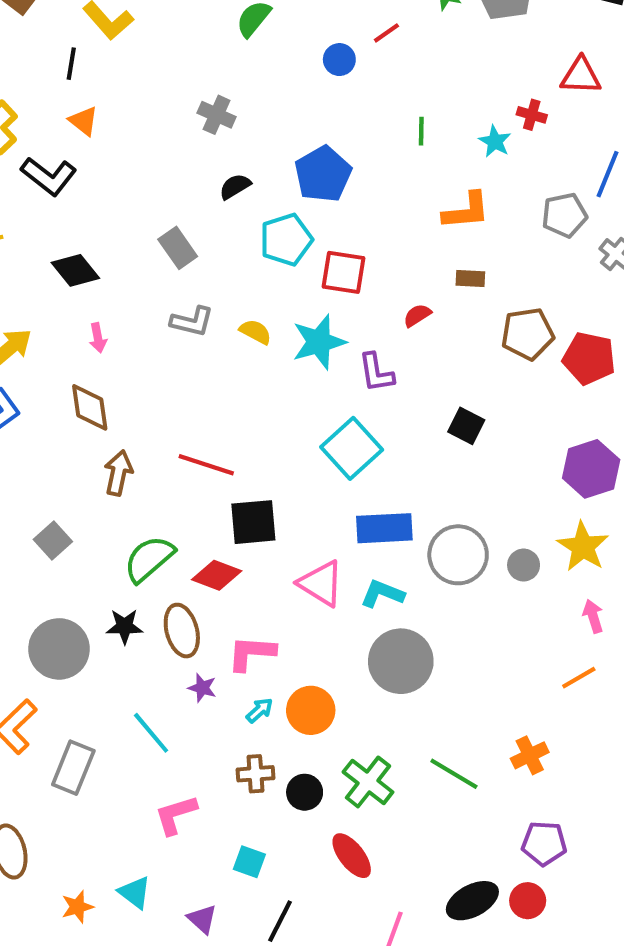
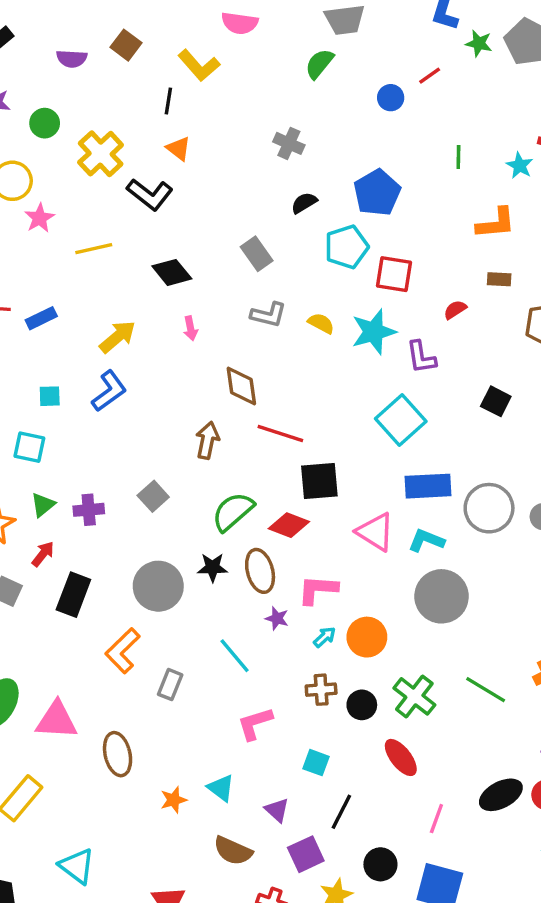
brown diamond: (90, 407) -> (241, 386), moved
gray rectangle: (73, 768) -> (170, 685), size x0.7

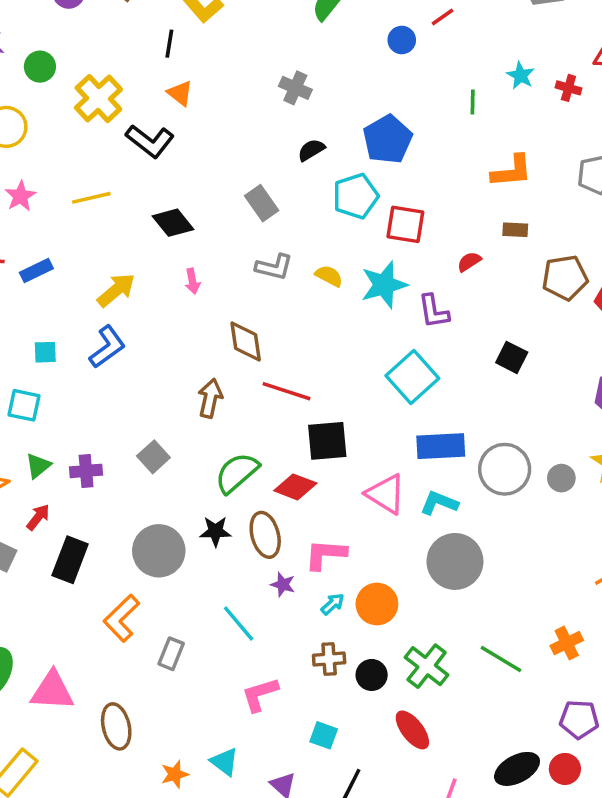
cyan star: (520, 166) -> (521, 75), moved
pink star: (40, 218) -> (20, 196), moved

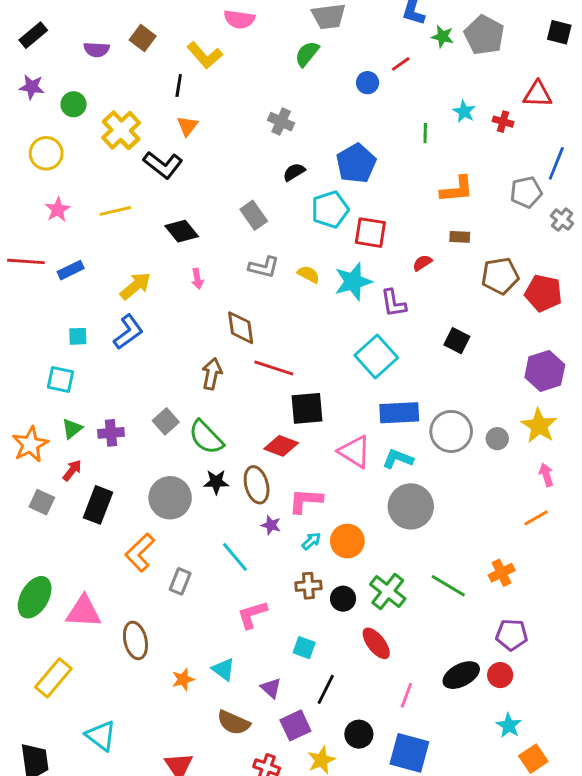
orange triangle: (180, 93) -> (187, 126), turned 30
green semicircle: (237, 473) -> (206, 437), moved, turned -93

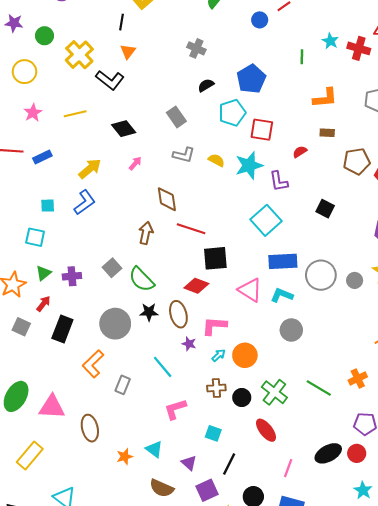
red cross: (503, 122) -> (359, 48), size x1.5
pink arrow: (197, 279) -> (135, 163), turned -128
gray circle: (411, 506) -> (291, 330), size x0.7

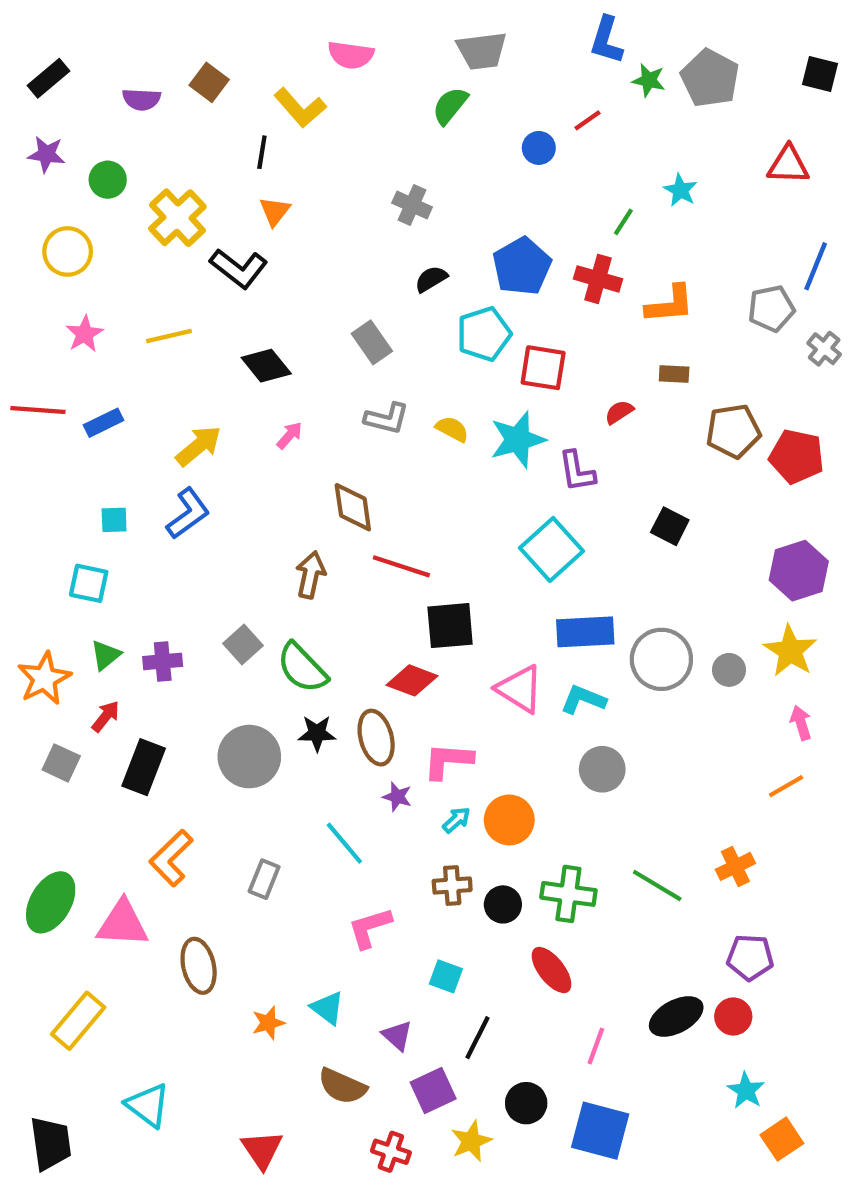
red cross: (359, 48) -> (598, 279), moved
green line: (302, 57) -> (623, 222), turned 32
orange L-shape: (93, 364) -> (171, 858), moved
green cross: (274, 392) -> (568, 894), turned -30

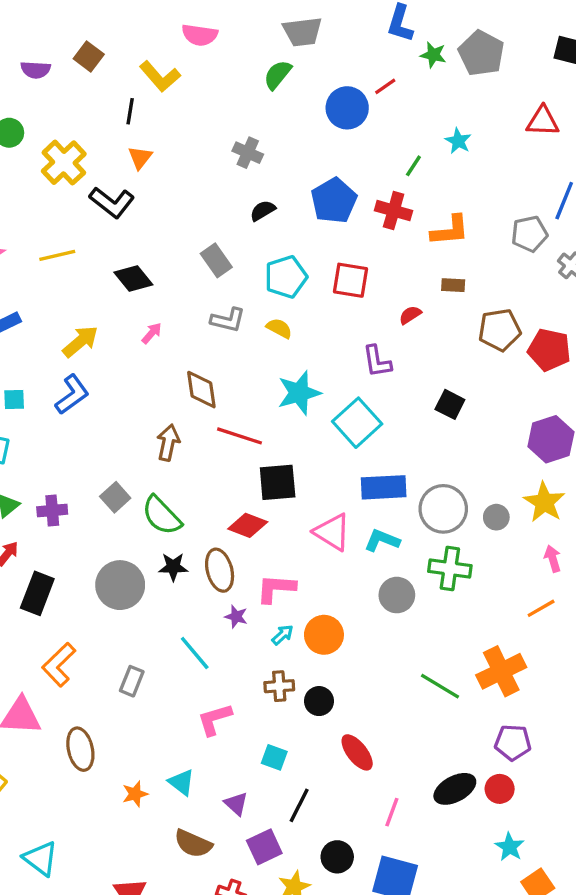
blue circle: (539, 148) -> (347, 108), size x1.6
cyan pentagon: (484, 334) -> (286, 277), moved
cyan star: (518, 440) -> (299, 393), moved
orange cross: (735, 866) -> (501, 671), size x1.6
green cross: (568, 894) -> (450, 569), moved

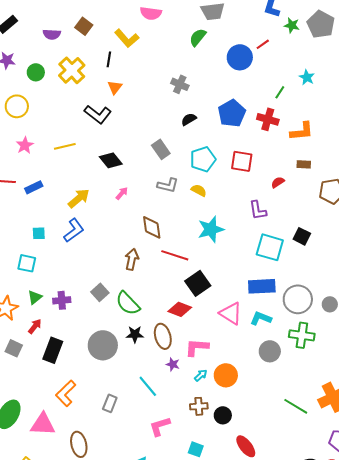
yellow cross: (64, 163) -> (72, 70), moved
cyan square: (357, 423) -> (270, 247), moved, turned -32
black square: (278, 482) -> (198, 283), turned -30

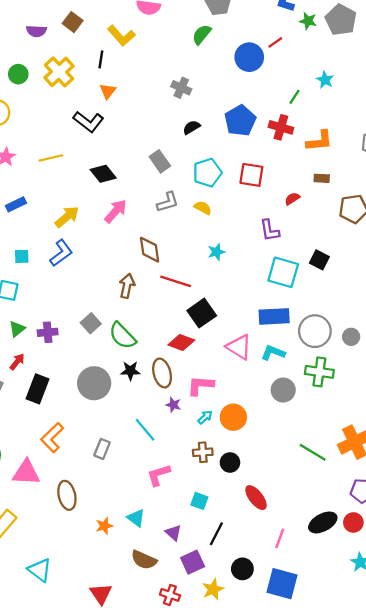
gray L-shape: (168, 185) -> (168, 202), turned -30
pink arrow: (122, 193) -> (116, 211), size x1.6
cyan star: (211, 229) -> (216, 252), size x0.6

